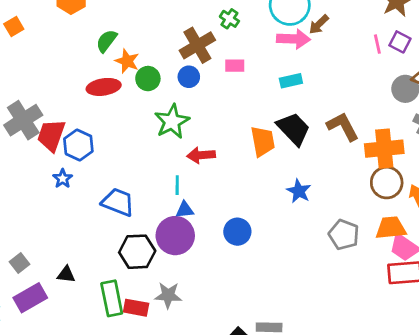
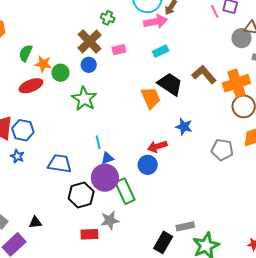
red arrow: (201, 155) -> (157, 146), moved
green rectangle: (112, 298) -> (125, 191), moved

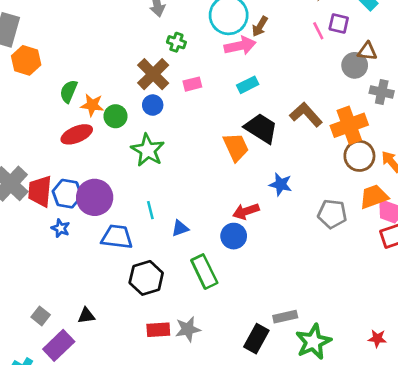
cyan line: (98, 142) -> (150, 210), moved
purple circle: (105, 178) -> (95, 197), moved
gray star: (110, 220) -> (188, 329), moved

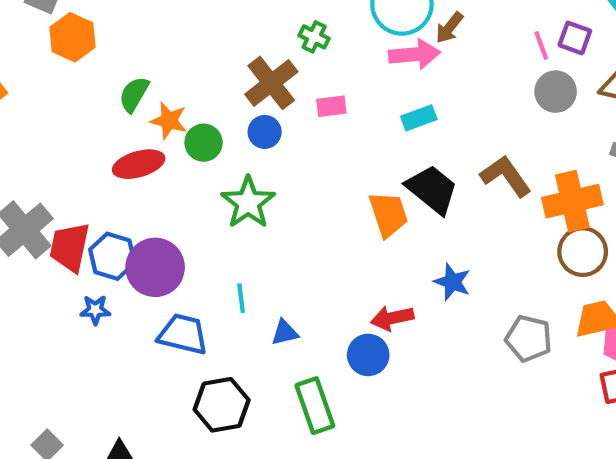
gray circle: (355, 65) -> (556, 92), moved
blue star: (61, 228) -> (95, 310), turned -30

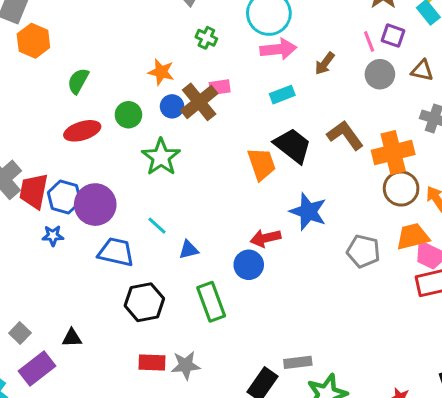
brown arrow: (449, 28) -> (325, 63), moved
brown cross: (271, 83) -> (199, 102), moved
orange star: (169, 121) -> (161, 72), moved
blue star: (452, 282) -> (308, 212), size x1.4
cyan line: (241, 298) -> (157, 226), turned -40

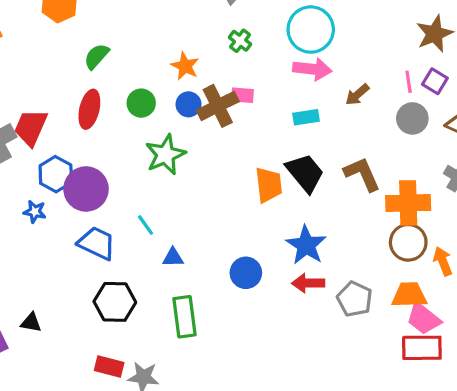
red ellipse: (82, 131) -> (89, 109), turned -72
red trapezoid: (34, 191) -> (31, 127), moved
red arrow: (266, 238) -> (308, 283), moved
blue circle: (249, 265) -> (246, 273), moved

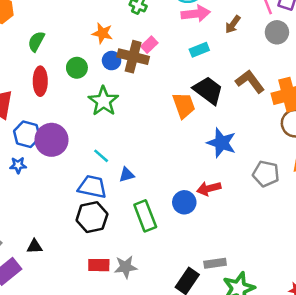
pink rectangle: (242, 95) -> (149, 45), turned -35
brown cross: (218, 106) -> (133, 57), turned -36
blue trapezoid: (97, 243) -> (92, 187), moved
blue circle: (246, 273) -> (184, 202), moved
red arrow: (308, 283) -> (209, 189), moved

